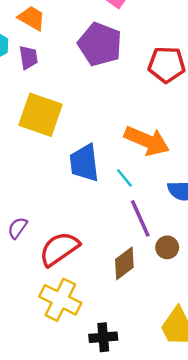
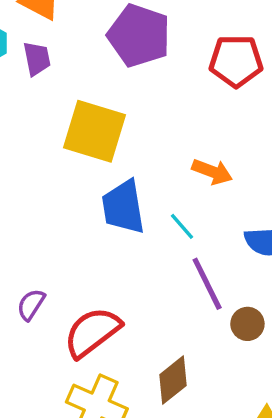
yellow square: (41, 115) -> (94, 131), moved
orange arrow: (147, 141) -> (212, 172), size x0.6
brown diamond: (124, 263) -> (173, 380), moved

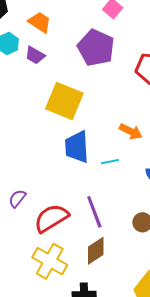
purple trapezoid: (37, 59) -> (35, 55), turned 125
cyan line: (182, 226) -> (110, 162), turned -66
purple line: (207, 284) -> (94, 212), moved

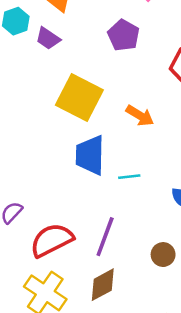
purple pentagon: (96, 48) -> (124, 35), size x0.7
orange arrow: (131, 131) -> (140, 116), moved
purple line: (94, 212) -> (105, 237), turned 36

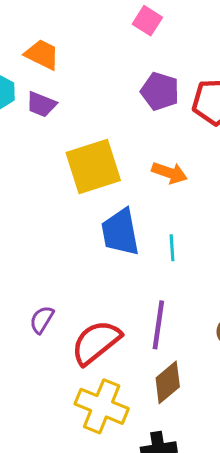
purple pentagon: (124, 35) -> (160, 91), moved
yellow square: (79, 98) -> (93, 167), turned -33
cyan line: (129, 177) -> (172, 248), turned -75

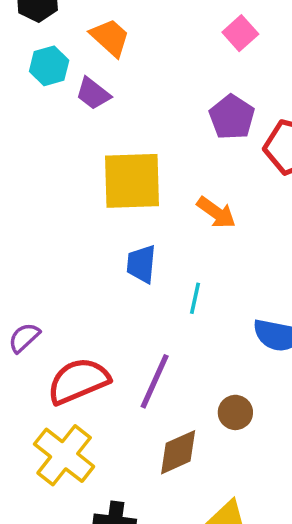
blue trapezoid: (120, 232) -> (141, 264), size x0.7
brown diamond: (168, 382) -> (178, 452), moved

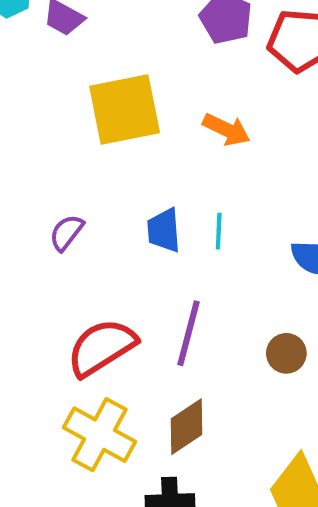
blue trapezoid: (141, 264) -> (164, 230), moved
purple semicircle: (24, 338) -> (67, 233), moved
brown diamond: (178, 452) -> (187, 427), moved

